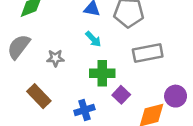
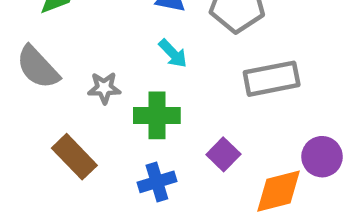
gray semicircle: (19, 47) -> (38, 67), turned -80
green cross: (102, 73) -> (157, 115), moved

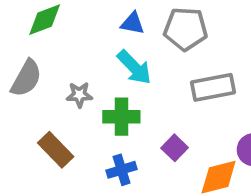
cyan arrow: (173, 54) -> (134, 67), size x1.5
gray semicircle: (38, 67) -> (26, 78), turned -108

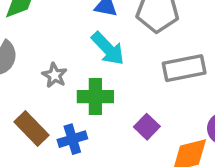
gray star: (79, 95) -> (55, 75), turned 30
blue cross: (121, 170) -> (72, 139), moved

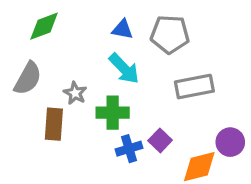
brown rectangle: (31, 128) -> (54, 124), moved, turned 48
blue cross: (72, 139) -> (129, 149), moved

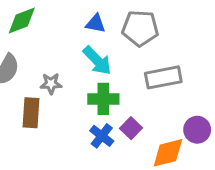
gray star: (75, 93) -> (51, 84), turned -30
green cross: (113, 113) -> (103, 99), moved
blue cross: (129, 149) -> (102, 136), turned -35

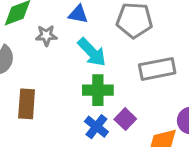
blue triangle: (96, 24) -> (78, 14), moved
gray star: (51, 84) -> (46, 35), moved

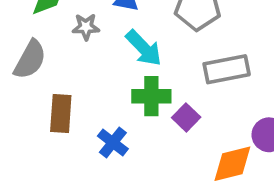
purple square: (125, 119) -> (186, 117), moved
blue cross: (96, 127) -> (113, 142), moved

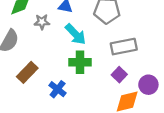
brown rectangle: (61, 114) -> (27, 72), turned 40
purple square: (186, 117) -> (119, 75), moved

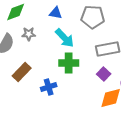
gray star: (42, 22) -> (29, 34), moved
blue cross: (58, 89) -> (49, 87), turned 35

